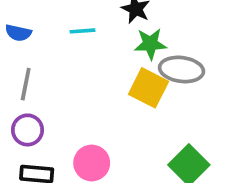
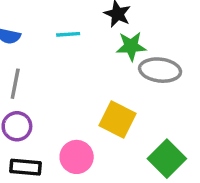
yellow square: (149, 88) -> (117, 119), moved

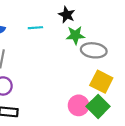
yellow square: (117, 119) -> (101, 82), moved
pink circle: (77, 157) -> (79, 105), moved

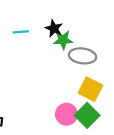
black star: (67, 15) -> (54, 28), moved

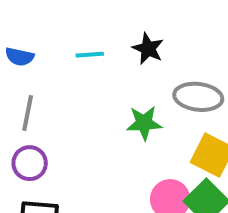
green star: (63, 40) -> (144, 123), moved

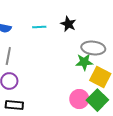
green star: (144, 123) -> (84, 62), moved

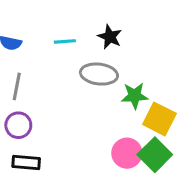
gray ellipse: (93, 48) -> (99, 74), moved

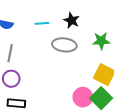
green star: (135, 96) -> (101, 41), moved

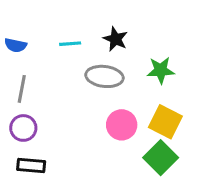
pink circle: (83, 97) -> (122, 125), moved

